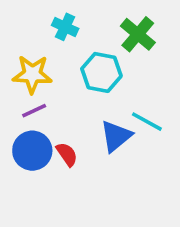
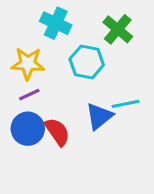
cyan cross: (65, 27) -> (56, 23), size x1.4
cyan line: (147, 122) -> (126, 104), turned -40
red semicircle: (67, 154) -> (57, 132), size x1.4

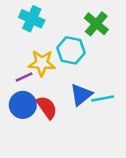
cyan cross: (56, 23) -> (32, 19), moved
yellow star: (28, 64) -> (42, 63), moved
cyan line: (126, 104) -> (103, 99), moved

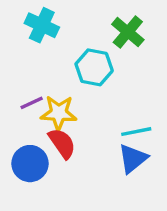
yellow star: (42, 63) -> (59, 113), moved
blue triangle: (81, 95) -> (133, 159), moved
blue circle: (23, 105) -> (30, 164), moved

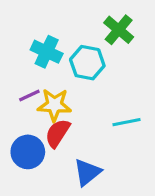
cyan cross: (42, 25) -> (47, 52), moved
red semicircle: (62, 143) -> (58, 133), turned -112
blue triangle: (133, 159) -> (87, 172), moved

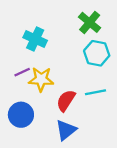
cyan hexagon: (87, 63) -> (97, 53), moved
red semicircle: (58, 133) -> (66, 101), moved

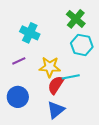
yellow star: (41, 79) -> (50, 67), moved
cyan line: (95, 92) -> (71, 77), moved

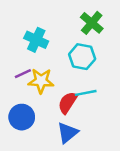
cyan hexagon: (82, 45) -> (82, 57), moved
yellow star: (50, 67) -> (41, 81), moved

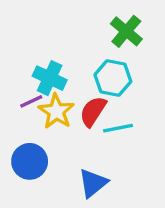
cyan cross: (36, 40) -> (50, 78), moved
yellow star: (41, 81) -> (56, 111), turned 30
red semicircle: (68, 103) -> (93, 111), moved

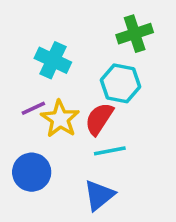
green cross: (126, 31) -> (135, 34), turned 32
cyan cross: (50, 78) -> (53, 60), moved
cyan line: (118, 128) -> (110, 151), moved

